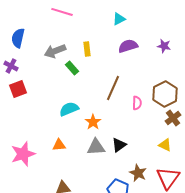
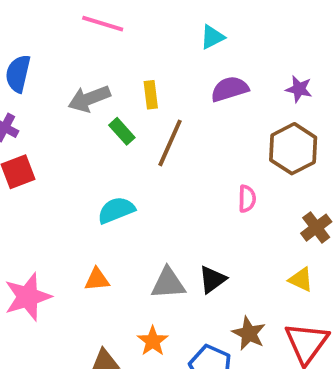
brown line: (113, 88) -> (170, 143), moved
brown hexagon: (165, 94) -> (293, 149), moved
orange star: (93, 122) -> (153, 341), moved

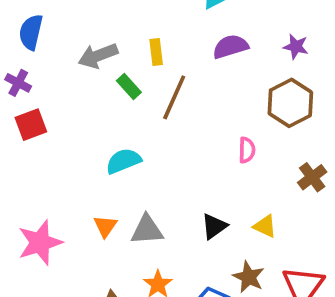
orange triangle: (97, 279) -> (105, 226), turned -50
yellow triangle: (301, 279) -> (265, 226), moved
gray triangle: (168, 283) -> (147, 230), moved

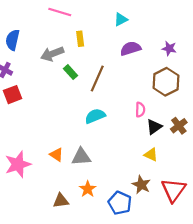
yellow rectangle: (156, 52) -> (80, 39), moved
cyan semicircle: (123, 161) -> (95, 116), moved
orange triangle: (105, 226) -> (57, 155), turned -32
black triangle: (214, 226) -> (154, 127), moved

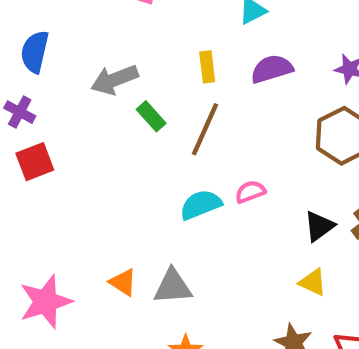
yellow rectangle: (80, 39) -> (207, 67), moved
pink semicircle: (140, 110) -> (250, 192), moved, turned -112

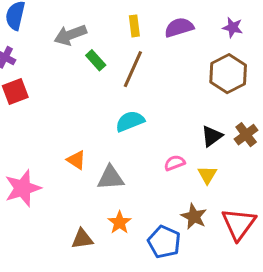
pink semicircle: (250, 192) -> (175, 163), moved
orange triangle: (123, 282) -> (76, 160), moved
yellow triangle: (313, 282) -> (207, 175), turned 36

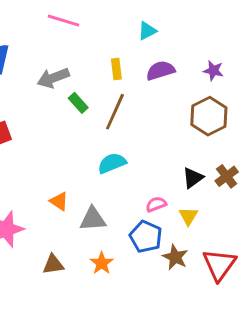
brown triangle: (82, 239) -> (53, 265), moved
blue pentagon: (164, 242) -> (146, 237), moved

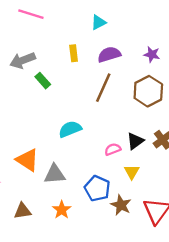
brown line: (115, 112) -> (103, 88), moved
orange triangle: (59, 201) -> (27, 160), size x1.5
pink semicircle: (156, 204) -> (113, 149), moved

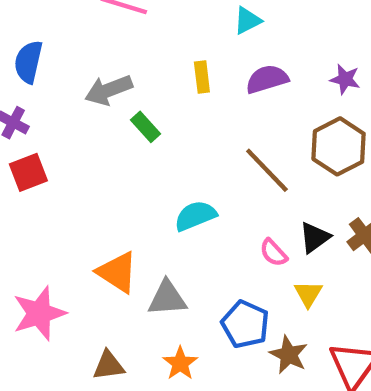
brown line: (103, 88) -> (267, 170), moved, turned -68
pink semicircle: (113, 149) -> (273, 253), turned -112

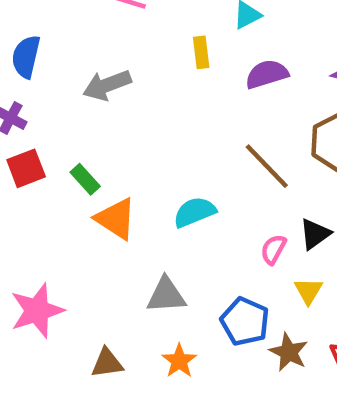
yellow rectangle: (202, 77) -> (201, 52), moved
green rectangle: (146, 127) -> (85, 179), moved
pink semicircle: (273, 253) -> (273, 249), turned 72
orange triangle: (117, 272) -> (116, 219), moved

